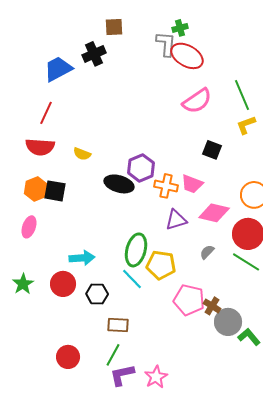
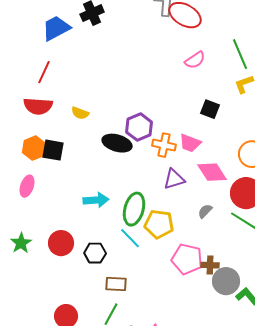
pink semicircle: (197, 101) -> (195, 60), size x0.7
pink diamond: (214, 213) -> (212, 172), turned 44
cyan arrow: (82, 258) -> (96, 200), moved
brown cross: (212, 306) -> (210, 265), turned -30

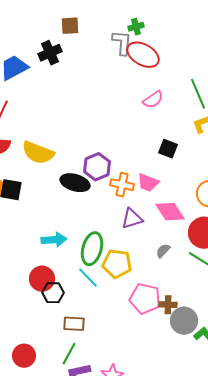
yellow semicircle: (80, 113) -> (38, 153), size x1.8
red circle: (61, 243) -> (42, 279), moved

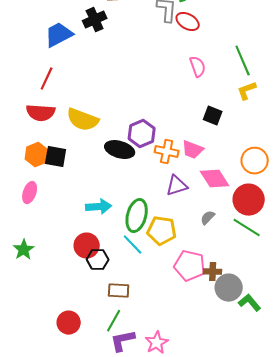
red ellipse: (143, 55) -> (188, 22), size x0.7
pink semicircle: (153, 100) -> (198, 67), turned -75

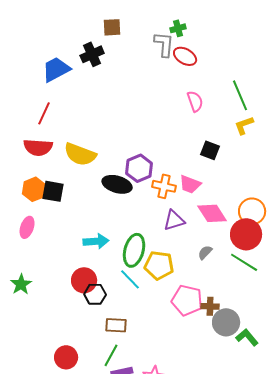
orange circle: (255, 161) -> (252, 211), moved

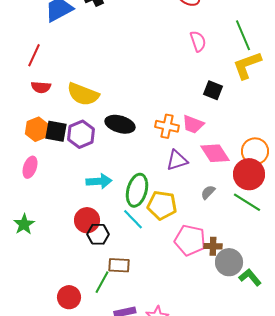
red line: (44, 113) -> (34, 55), moved
yellow L-shape: (244, 125) -> (247, 65), size x1.5
red semicircle: (38, 147) -> (41, 87), size x0.7
purple hexagon: (139, 168) -> (81, 134), moved
green line: (111, 355) -> (102, 282), moved

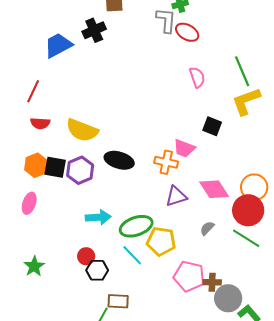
pink trapezoid: (193, 124) -> (184, 148), moved
green ellipse: (137, 190) -> (136, 226), turned 56
red circle: (87, 220) -> (86, 256), size x0.7
green star: (24, 224) -> (34, 266), moved

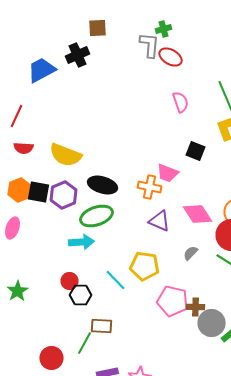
purple triangle: (176, 196) -> (160, 221), turned 40
green ellipse: (136, 226) -> (96, 216), moved

